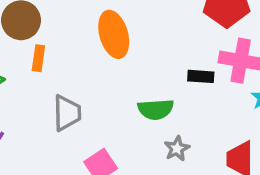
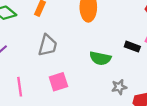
gray star: (177, 149) -> (119, 87), moved

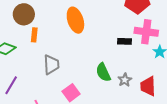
green semicircle: (100, 58) -> (103, 72), moved, turned 72

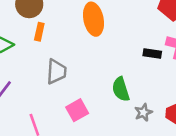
gray star: (125, 80) -> (143, 112), moved

